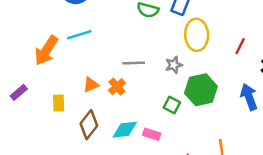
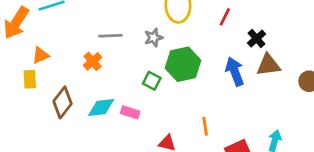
orange triangle: (91, 85) -> (41, 55), moved

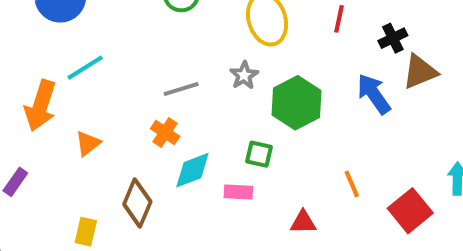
black cross: (257, 39) -> (393, 38), turned 30
yellow rectangle: (30, 79) -> (86, 232), moved, turned 30
green square: (152, 81) -> (259, 154), moved
cyan diamond: (101, 108) -> (192, 170), moved

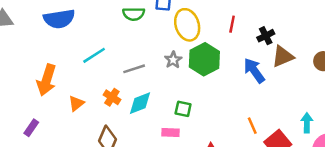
cyan line: (85, 68) -> (94, 55), moved
green hexagon: (296, 103) -> (204, 59), moved
orange cross: (165, 132) -> (112, 97), moved
cyan diamond: (192, 170) -> (140, 103), moved
orange line: (352, 184) -> (252, 126), moved

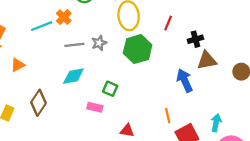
gray star: (173, 60) -> (99, 43), moved
blue arrow: (254, 71) -> (185, 81), moved
orange cross: (112, 97) -> (64, 17), moved

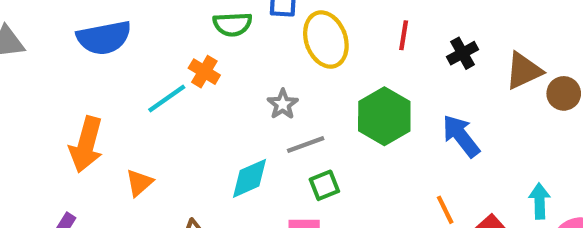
gray line: (74, 45) -> (306, 144), moved
green hexagon: (138, 49) -> (384, 116), moved
brown triangle: (207, 60) -> (524, 71), moved
green square: (110, 89) -> (324, 185), turned -32

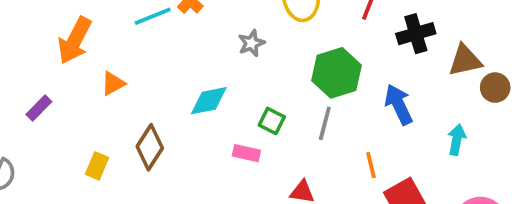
black cross: (463, 53) -> (416, 34), size x1.4
gray line: (306, 144) -> (325, 123), moved, turned -68
green square: (324, 185) -> (272, 121), turned 36
cyan arrow: (540, 201) -> (457, 140), moved

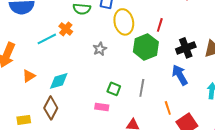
black cross: (416, 34) -> (186, 48), moved
green hexagon: (337, 73) -> (146, 47), moved
cyan diamond: (209, 101) -> (59, 81), moved
yellow rectangle: (97, 166) -> (24, 120), turned 64

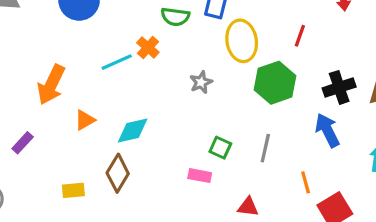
red line: (160, 25) -> (300, 36), moved

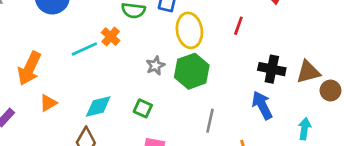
green hexagon: (275, 83) -> (192, 71), moved
black cross: (339, 87) -> (272, 69), turned 30
orange triangle: (85, 120) -> (48, 103), moved
green square: (220, 148) -> (143, 108), moved

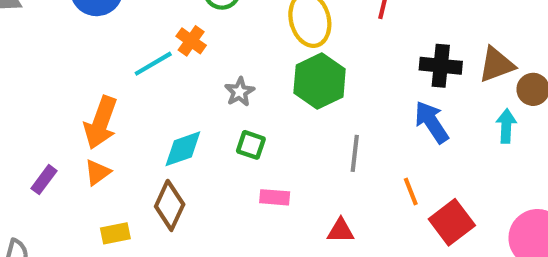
gray star: (155, 66) -> (240, 92), moved
orange arrow: (29, 68) -> (101, 123), moved
orange triangle: (48, 103) -> (97, 172), moved
cyan arrow: (305, 129) -> (506, 126), moved

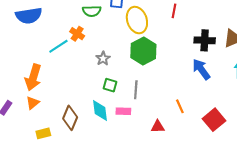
cyan diamond: (183, 149) -> (100, 111), moved, turned -75
gray line: (355, 153) -> (136, 90), moved
orange line: (411, 192) -> (180, 106), moved

